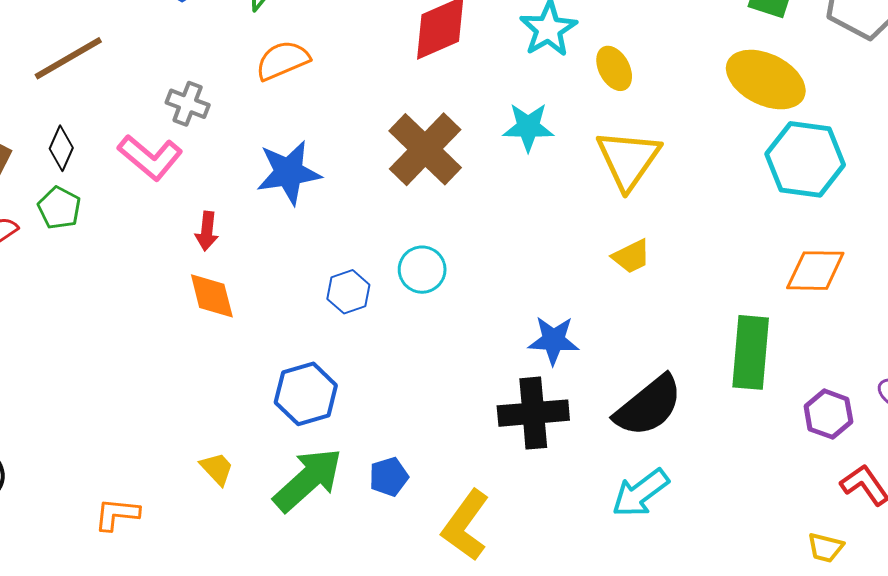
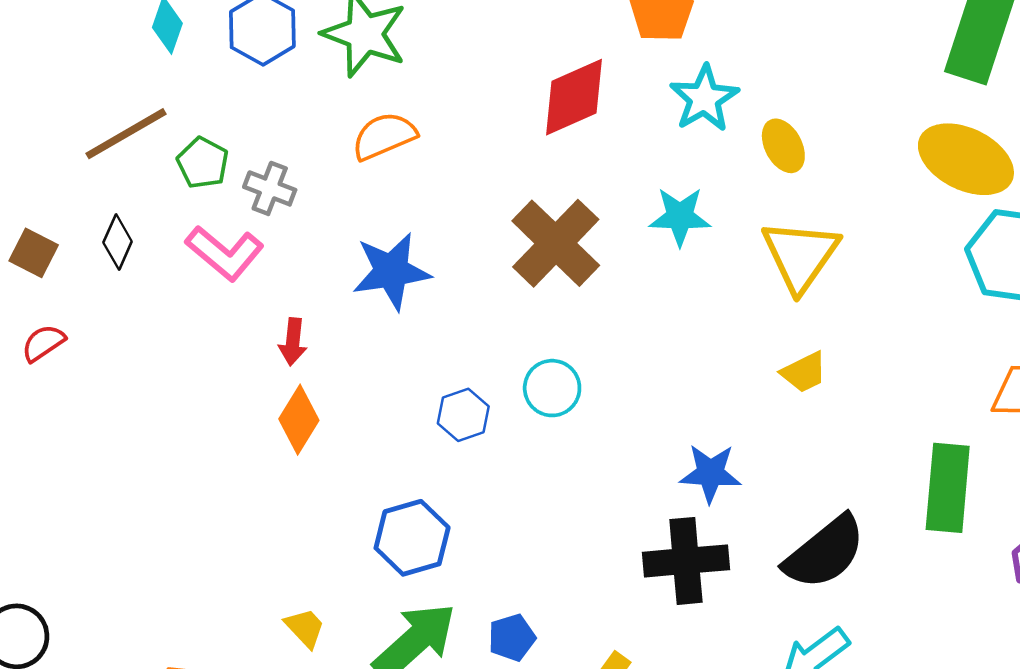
green pentagon: (59, 208) -> (203, 163), moved
orange diamond: (212, 296) -> (299, 420), turned 46

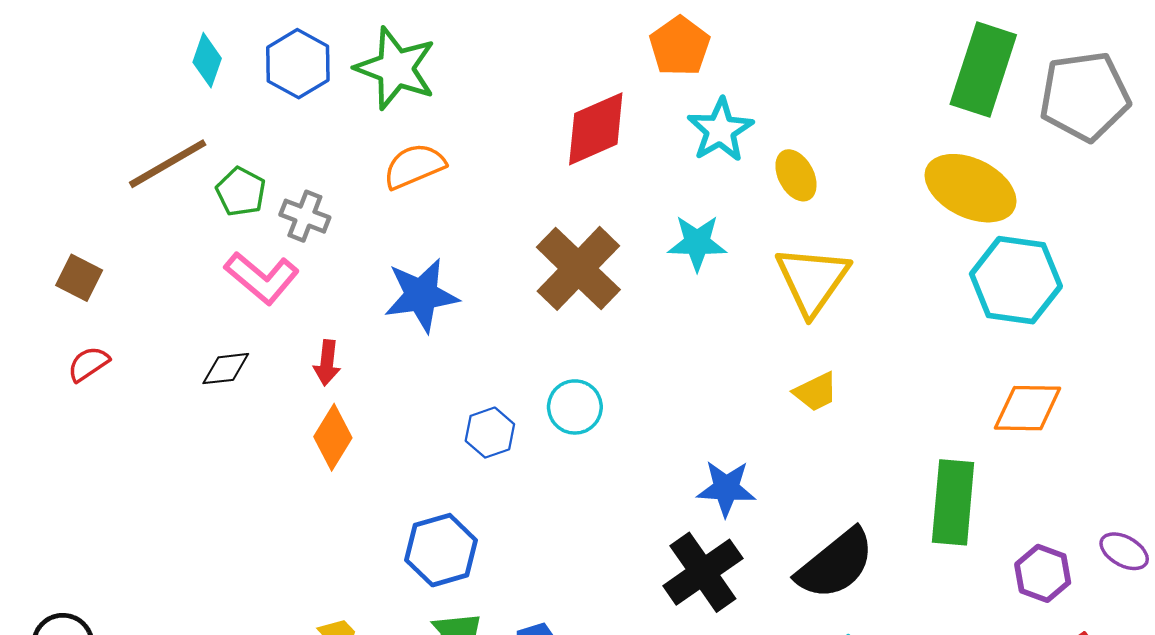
black diamond: (118, 242) -> (226, 369), moved, turned 60
black cross: (686, 561) -> (703, 572), turned -30

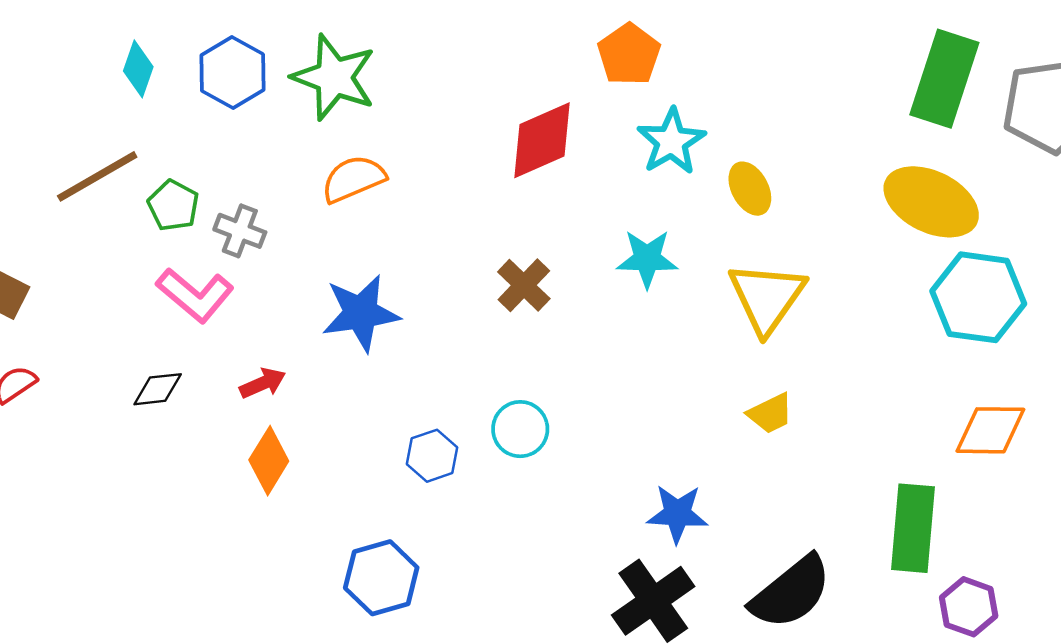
brown cross: (578, 268) -> (524, 285), size x0.6
red arrow: (327, 363) -> (263, 383), turned -120
purple hexagon: (1043, 573) -> (969, 607), moved

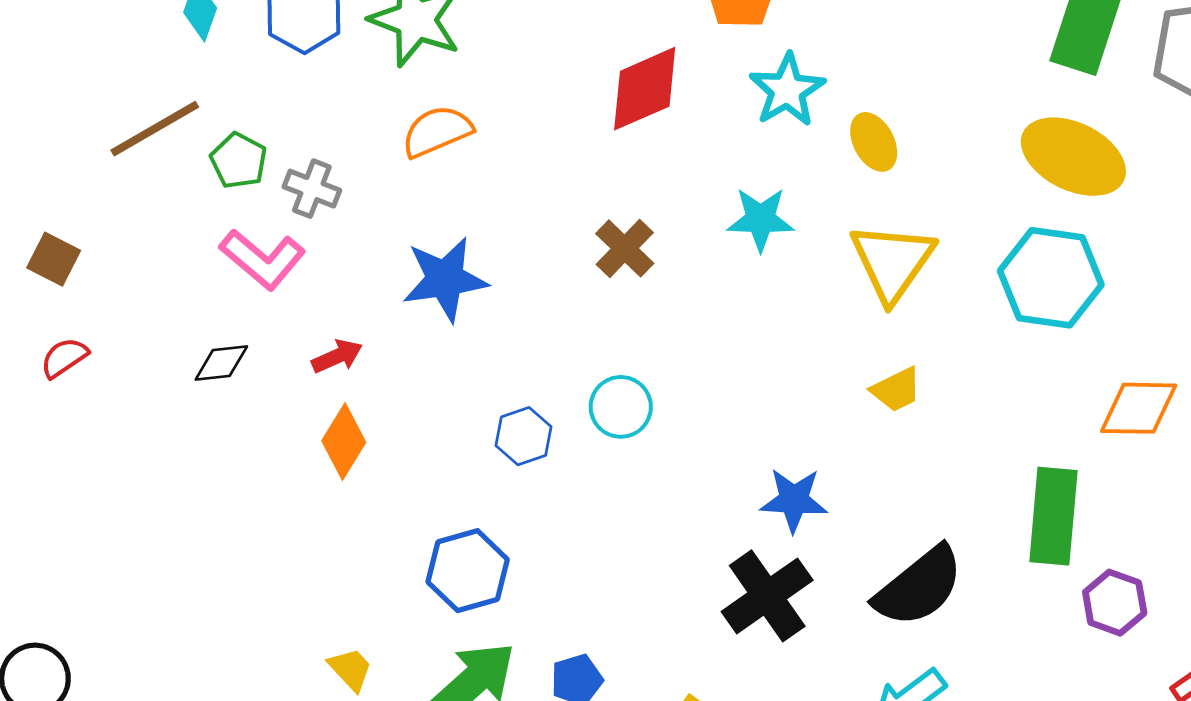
cyan hexagon: (978, 297) -> (1051, 278), moved

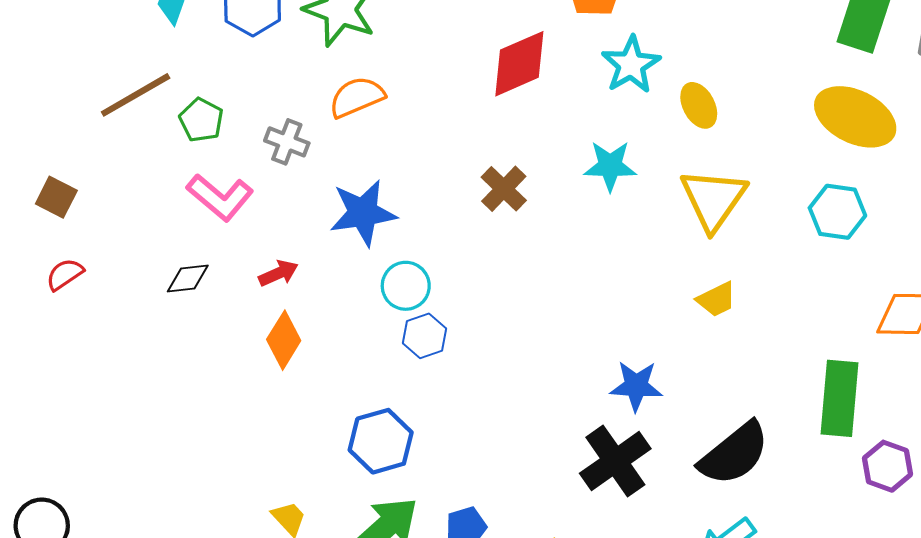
gray cross: (312, 189) -> (287, 142), moved
cyan hexagon: (1051, 278) -> (837, 212), size x0.7
cyan circle: (621, 407) -> (406, 286), moved

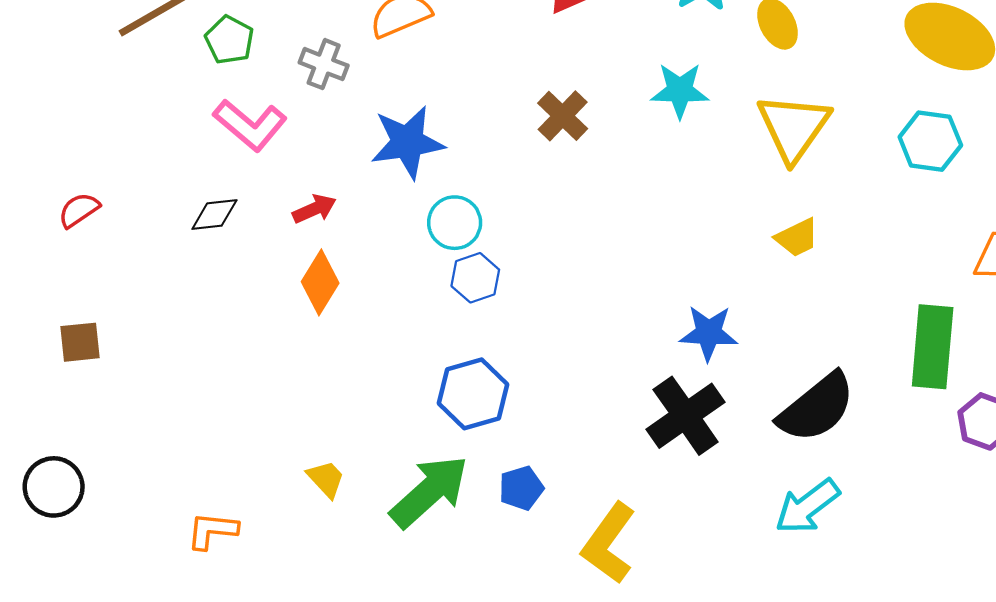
brown square: (56, 197) -> (80, 342), moved, turned -33
blue hexagon: (381, 441) -> (473, 394), moved

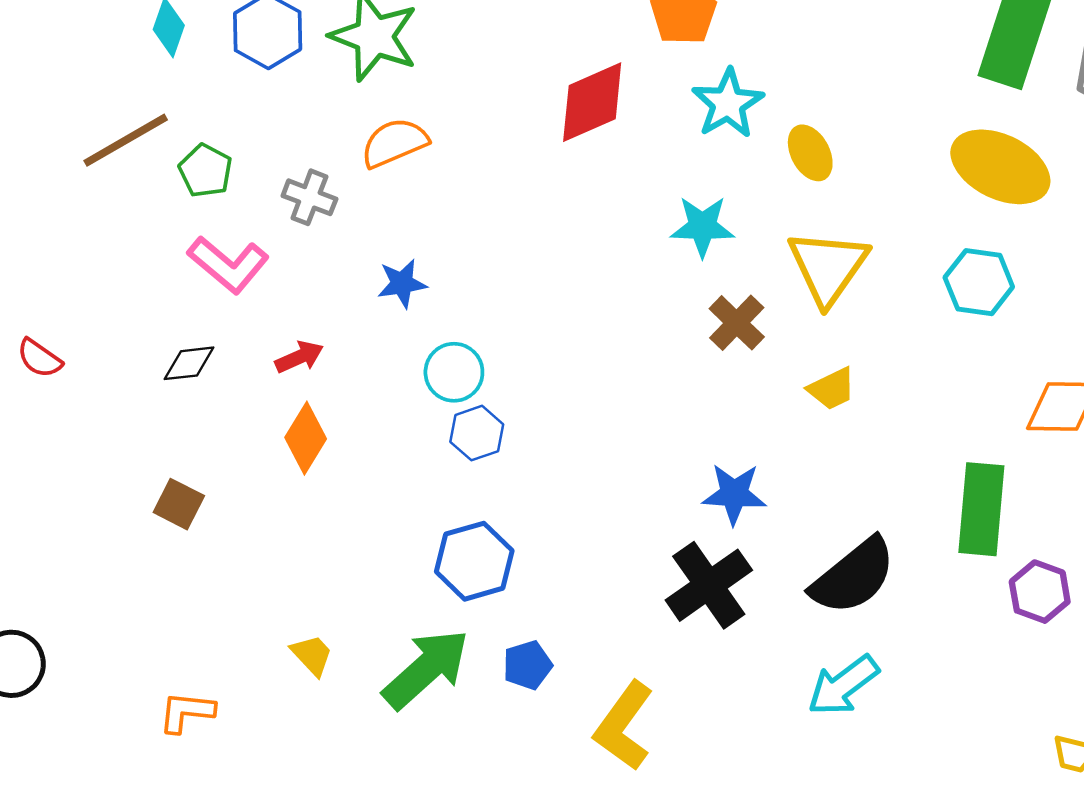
brown cross: (563, 116) -> (737, 323), moved
blue star: (408, 142) -> (402, 283), size x0.6
red semicircle: (79, 210) -> (39, 358), turned -111
brown square: (80, 342) -> (179, 504), moved, turned 33

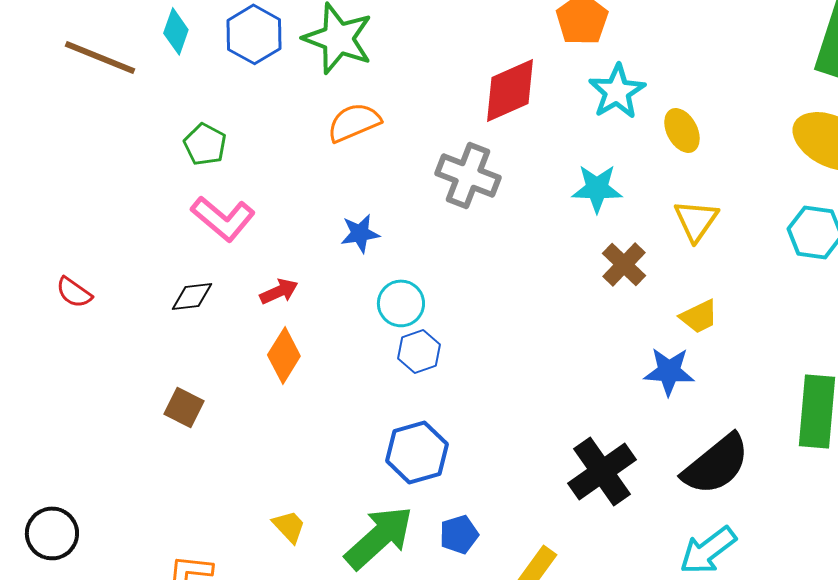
brown line: (126, 140) -> (100, 57), moved, turned 52
gray cross: (309, 197) -> (468, 175), moved, size x1.5
yellow triangle: (828, 267) -> (696, 220), size x0.7
blue star: (734, 494) -> (669, 371), moved

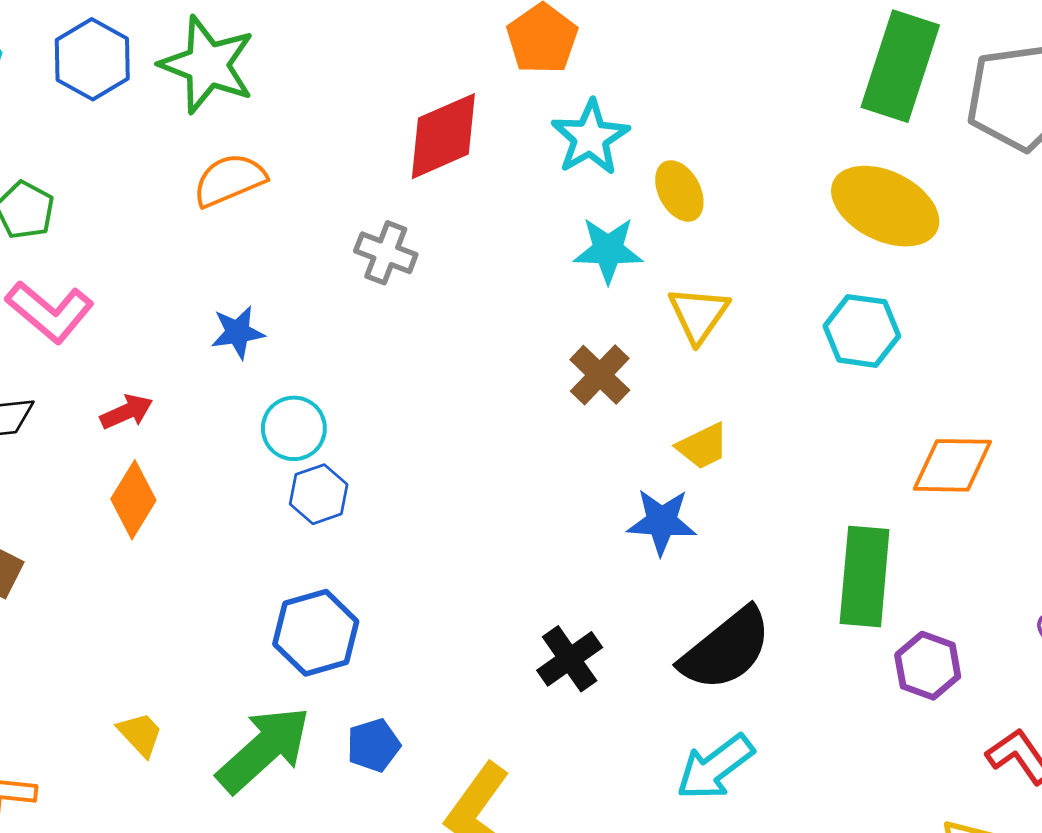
gray cross: (468, 175) -> (386, 253), size x0.7
cyan star: (597, 188) -> (608, 250), moved
black cross: (602, 471) -> (570, 659), size x0.7

